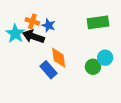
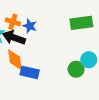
orange diamond: (59, 58) -> (15, 60), moved
blue rectangle: (49, 70) -> (30, 72), turned -36

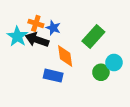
green rectangle: (81, 23) -> (93, 36), moved, turned -40
orange diamond: (15, 60) -> (65, 56), moved

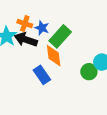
green rectangle: (93, 36) -> (60, 36), moved
blue rectangle: (53, 76) -> (42, 75), turned 42

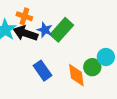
blue star: (42, 28) -> (45, 30), moved
orange diamond: (54, 56) -> (76, 75), moved

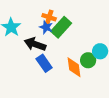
orange cross: (24, 16) -> (49, 17), moved
black arrow: (26, 33) -> (35, 44), moved

